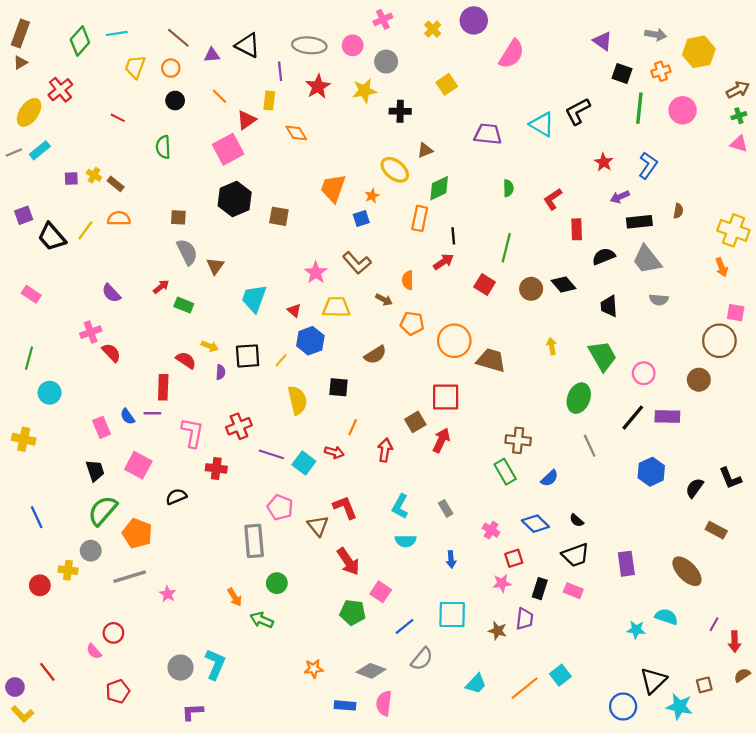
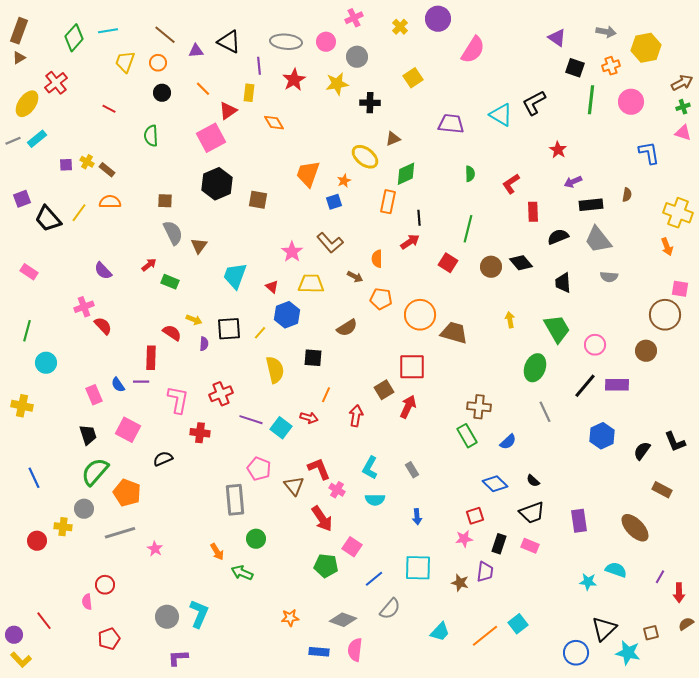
blue L-shape: (648, 165) -> (649, 153), moved, turned -45
pink cross: (491, 530) -> (337, 490), moved
pink semicircle: (94, 651) -> (87, 602), turned 35

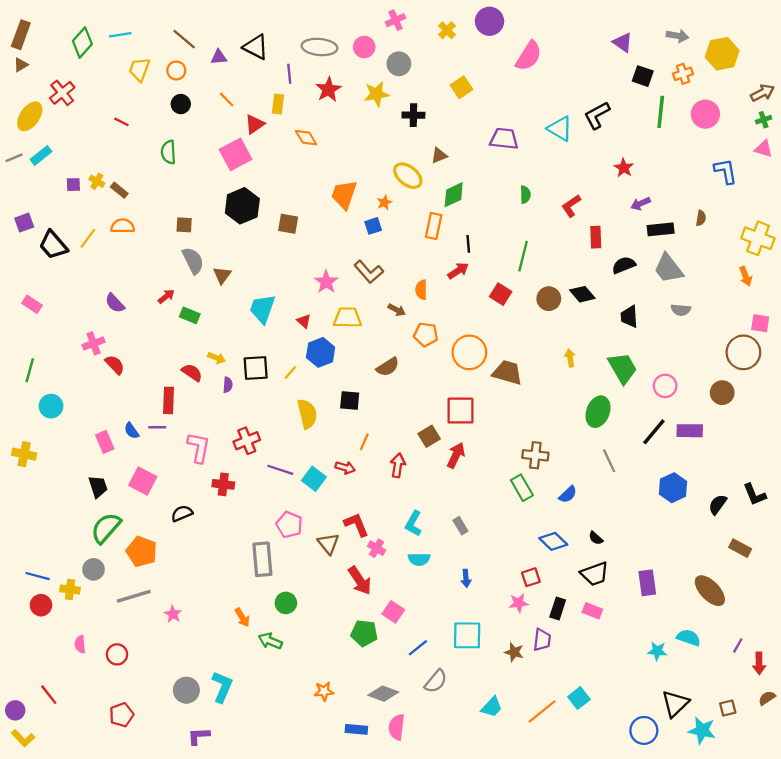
blue line: (34, 478) -> (38, 576), moved, turned -50
pink semicircle: (87, 602) -> (80, 644), moved

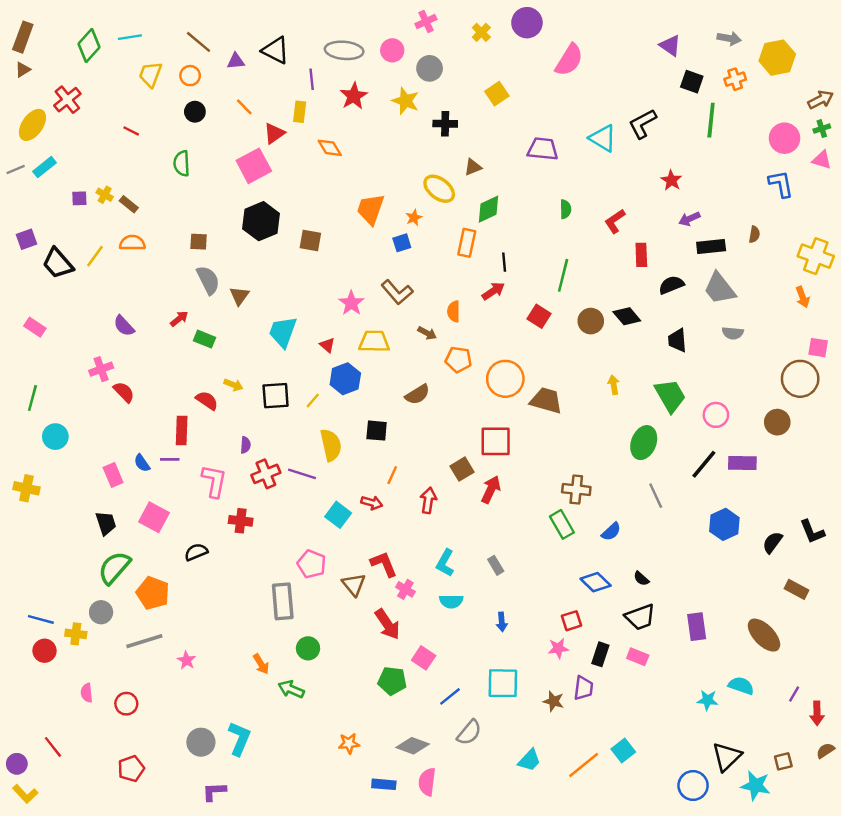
yellow star: (377, 94) -> (405, 101), turned 30
pink circle: (705, 114) -> (784, 138), moved
purple semicircle: (228, 385) -> (245, 445), moved
purple line: (280, 470) -> (302, 474), moved

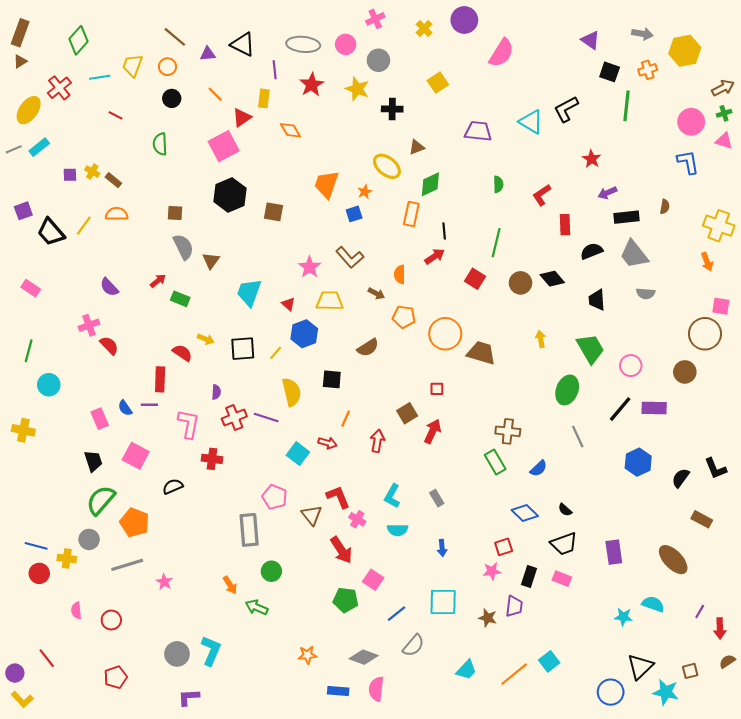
cyan line: (130, 37) -> (100, 77), moved
red square: (496, 441) -> (437, 389), size x0.5

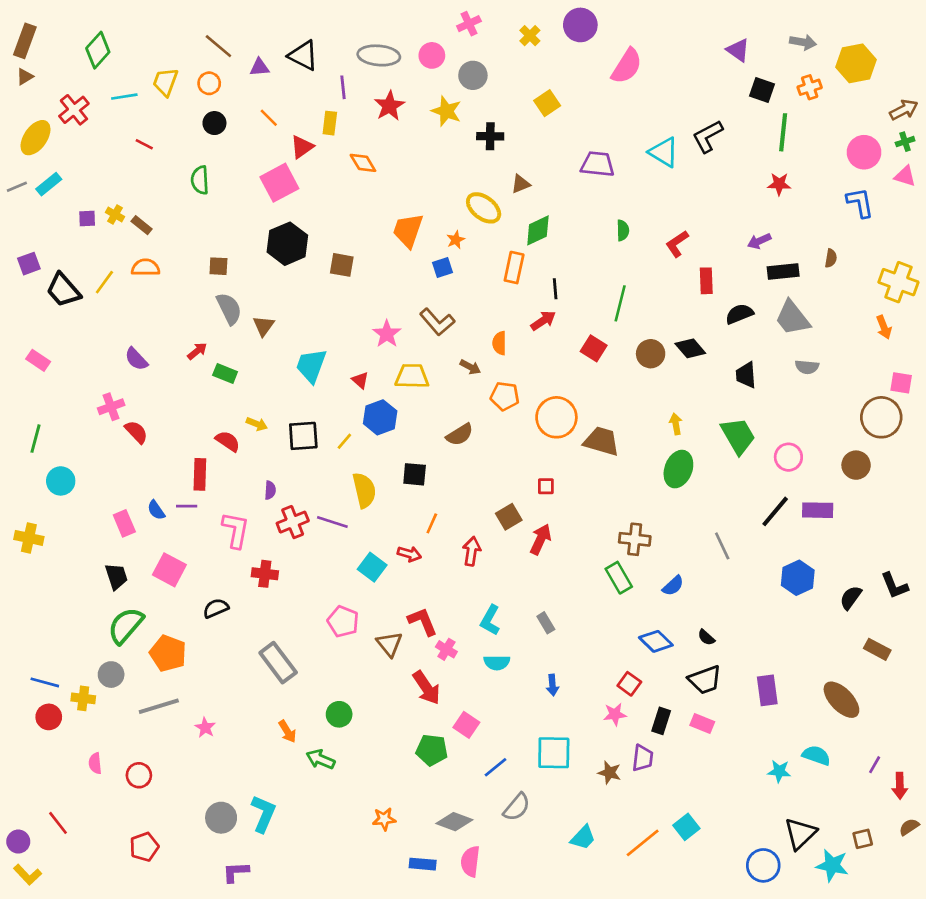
red star: (592, 159) -> (779, 184), moved, turned -30
green ellipse: (567, 390) -> (678, 469), moved
gray rectangle: (249, 530) -> (278, 663), moved, turned -32
red square: (504, 547) -> (629, 684), turned -36

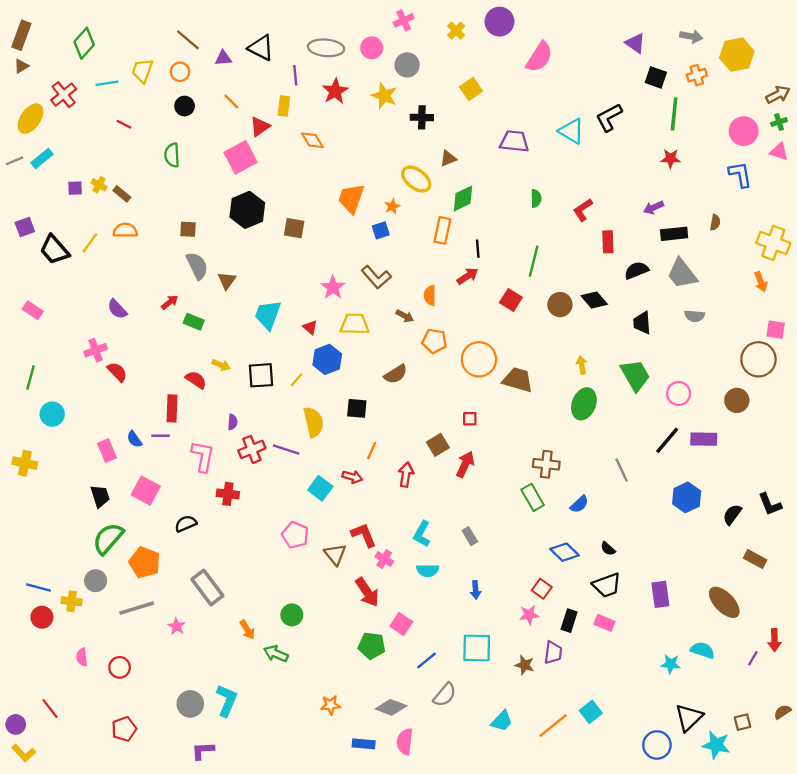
gray rectangle: (278, 663) -> (207, 588), moved
red arrow: (900, 786) -> (774, 640), moved

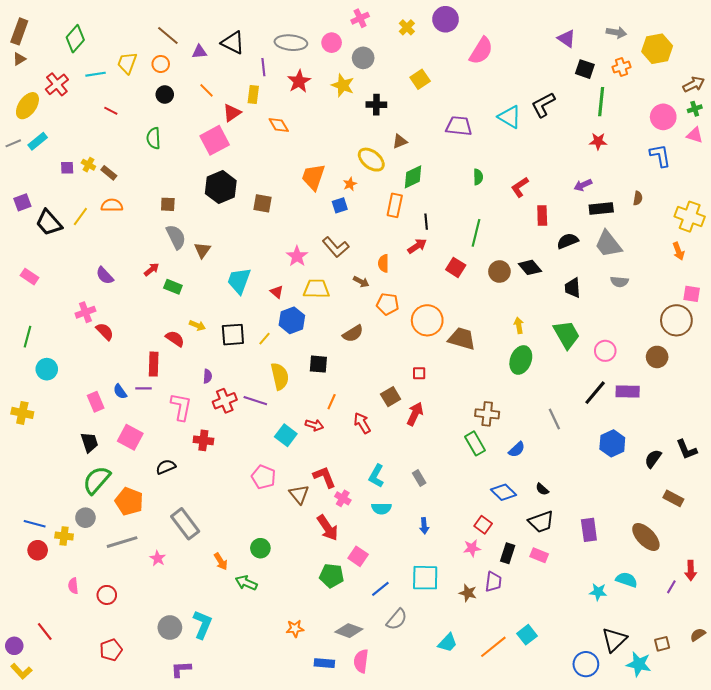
red arrow: (406, 475) -> (362, 423), turned -40

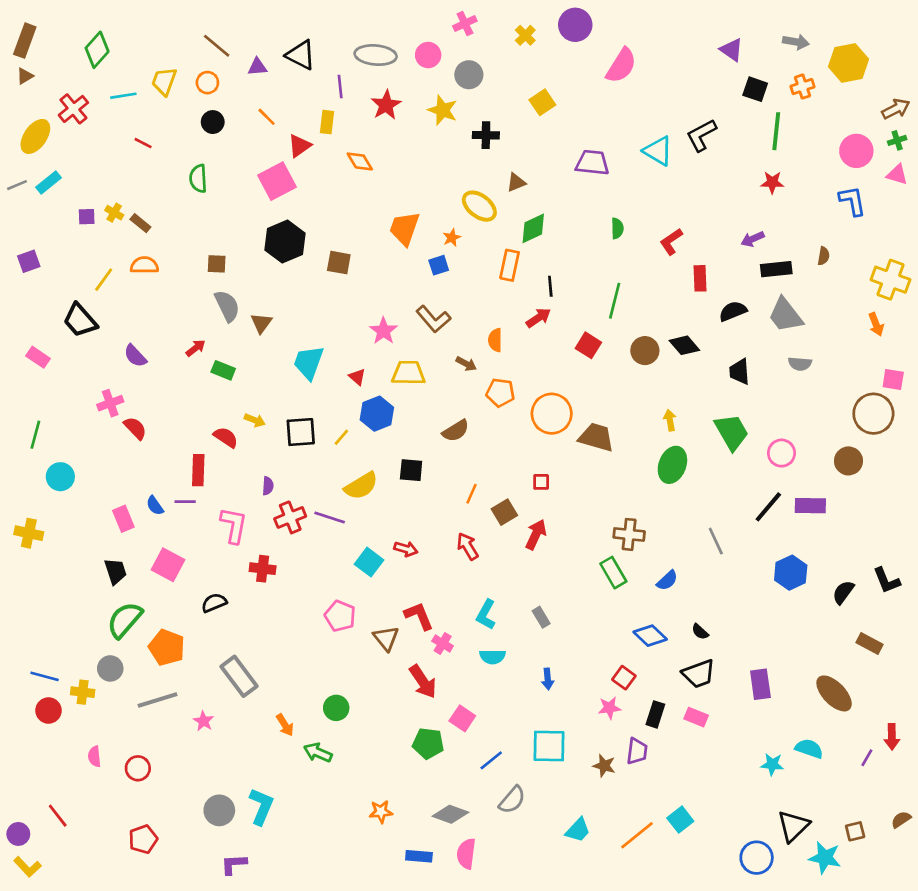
black trapezoid: (49, 223) -> (80, 320), moved
yellow semicircle: (280, 376) -> (361, 486), turned 72
orange line: (332, 402) -> (471, 494), moved

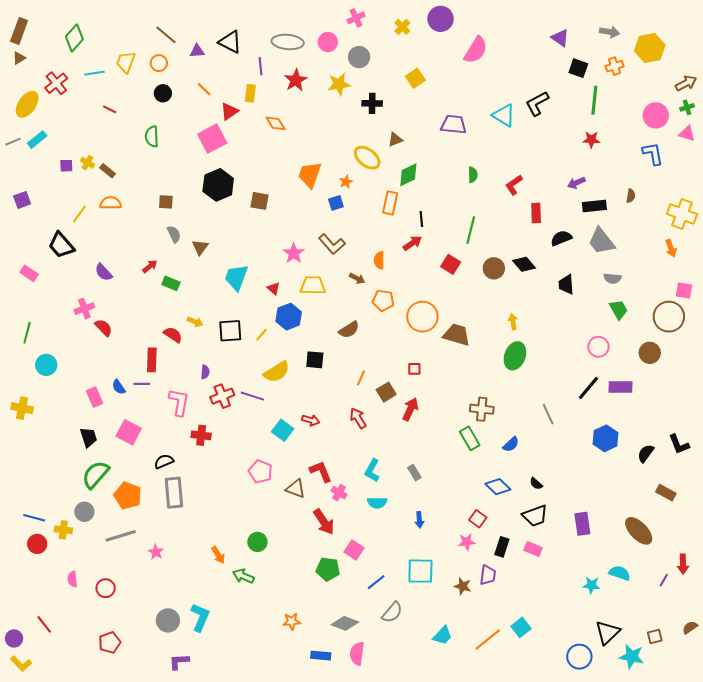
yellow star: (443, 110) -> (339, 84), turned -30
gray semicircle: (227, 306) -> (174, 234), size x0.7
green trapezoid: (732, 432) -> (619, 310), moved, size x0.7
brown triangle: (386, 638) -> (296, 489), turned -30
gray rectangle: (239, 676) -> (174, 493), moved, turned 32

